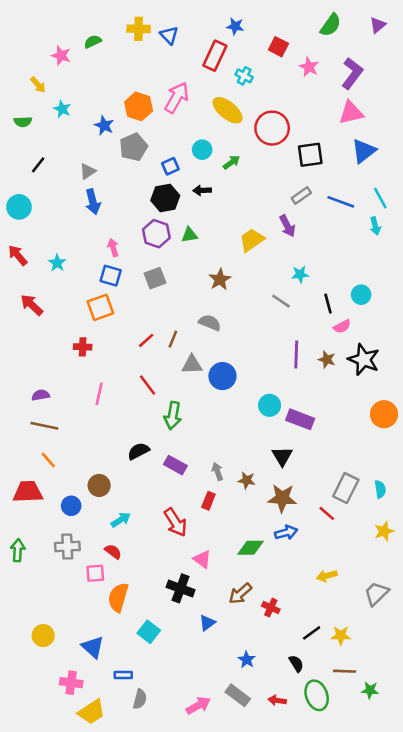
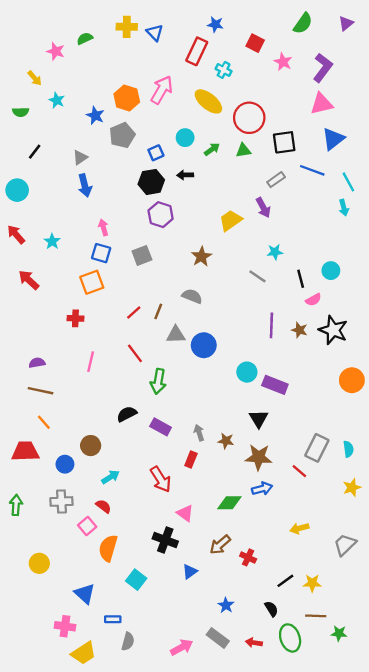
blue line: (341, 202) -> (312, 170), moved
purple hexagon: (156, 234) -> (161, 215), moved
green triangle: (189, 235) -> (243, 150), moved
pink square: (95, 573) -> (87, 526), turned -36
yellow circle: (43, 636) -> (39, 563), moved

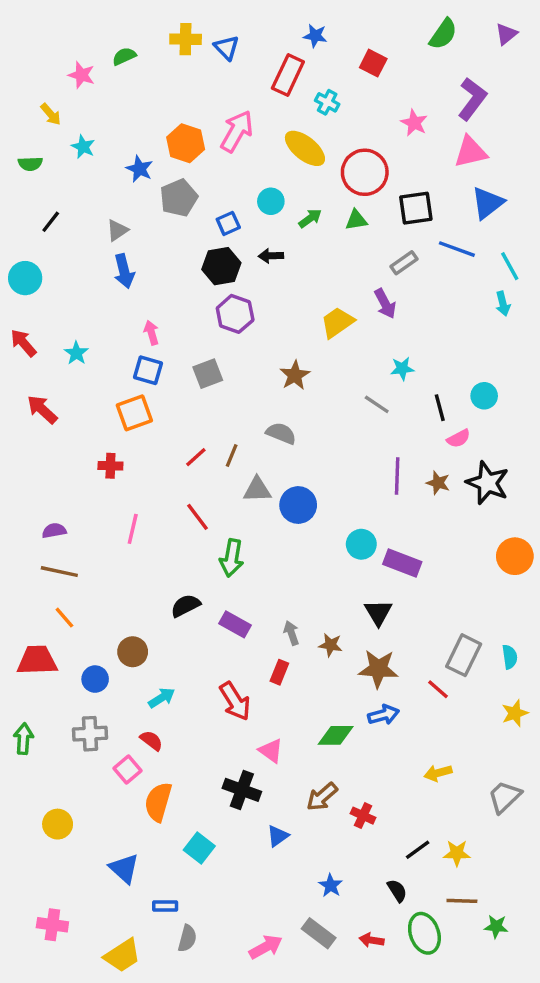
pink star: (283, 62) -> (414, 123), moved
pink cross: (65, 626) -> (52, 925), moved

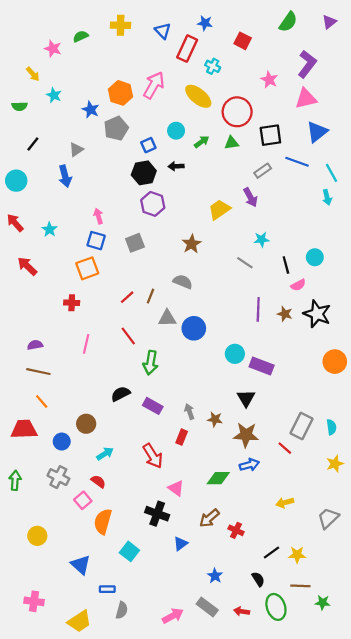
blue triangle: (226, 48) -> (163, 31), moved
blue arrow: (124, 271) -> (65, 176), moved
gray cross: (90, 734) -> (58, 477), turned 30

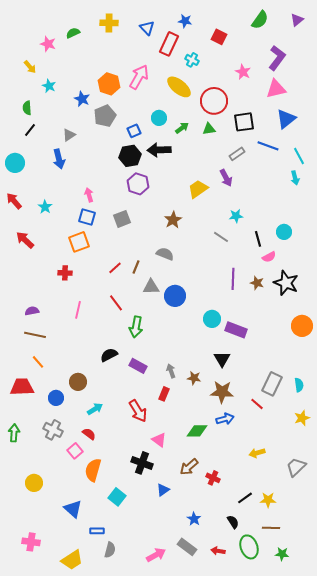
green semicircle: (20, 106) -> (27, 108), moved, turned 88
black arrow: (176, 166) -> (159, 150), size x1.6
green star: (323, 602) -> (282, 554), moved

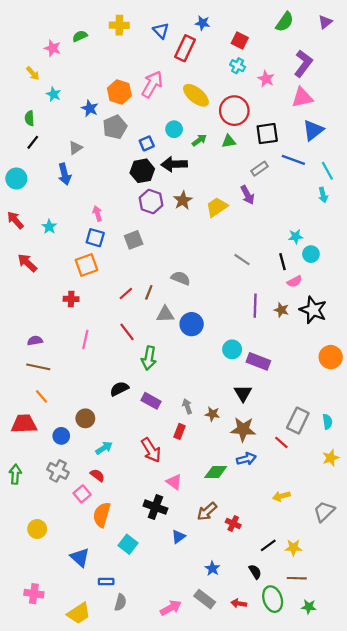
cyan cross: (192, 60) -> (238, 66), moved
cyan star: (236, 216) -> (296, 237), moved
brown star: (173, 220) -> (183, 200), moved

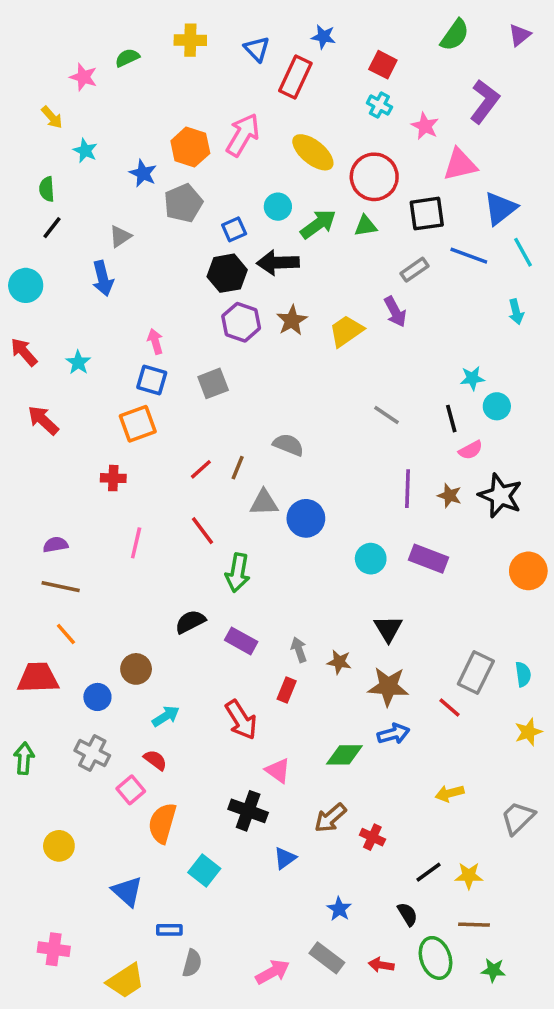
pink triangle: (302, 97) -> (460, 165), moved
green arrow: (199, 140) -> (318, 224), size x1.5
cyan line: (327, 171) -> (523, 252), moved
purple rectangle: (258, 361) -> (428, 559), moved

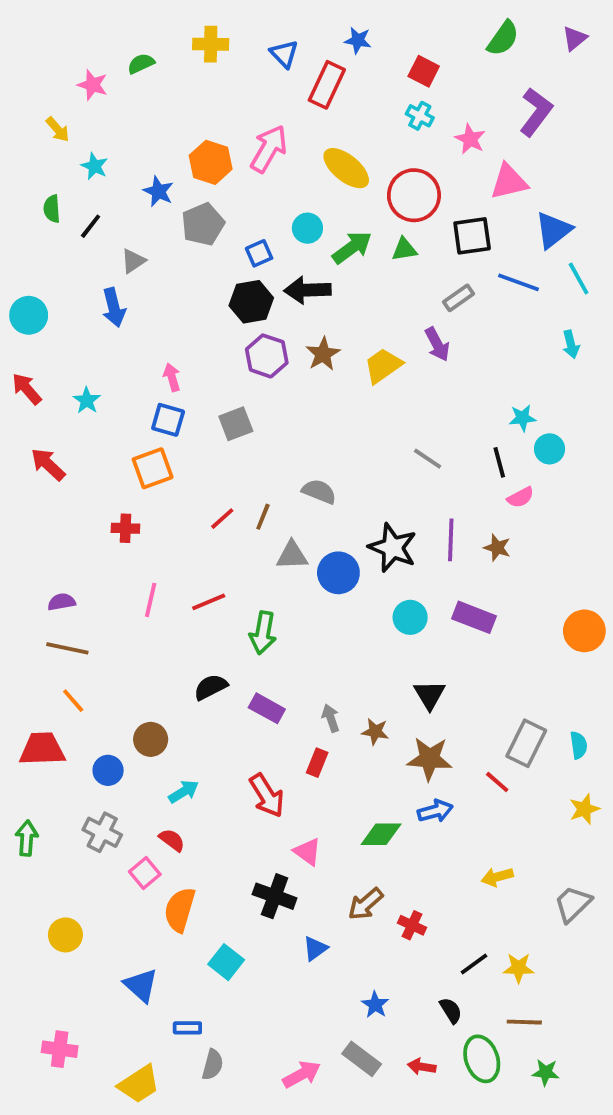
black line: (52, 228) -> (91, 226), moved
black star: (500, 496) -> (393, 548), moved
red line: (203, 531) -> (209, 602), moved, turned -76

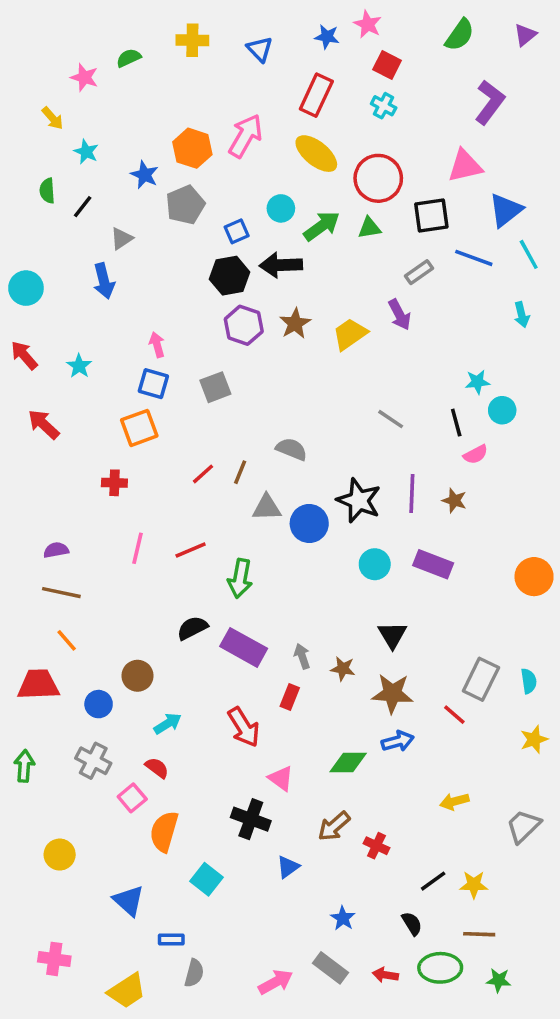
red rectangle: (327, 85) -> (316, 95), moved
pink star: (470, 139) -> (368, 24), moved
purple rectangle: (267, 708) -> (244, 647), size x1.4
green ellipse: (482, 1059) -> (440, 968), turned -72

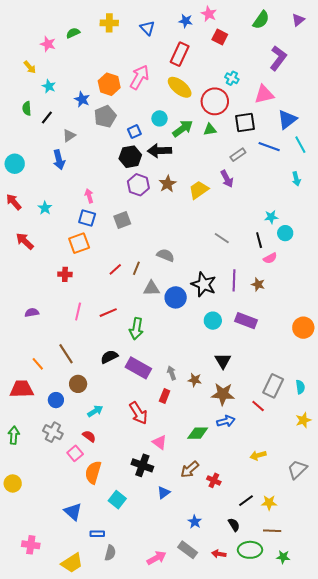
cyan cross: (384, 106) -> (232, 78), moved
brown line: (61, 593) -> (66, 354), moved, turned 45
yellow circle: (60, 855) -> (13, 483), moved

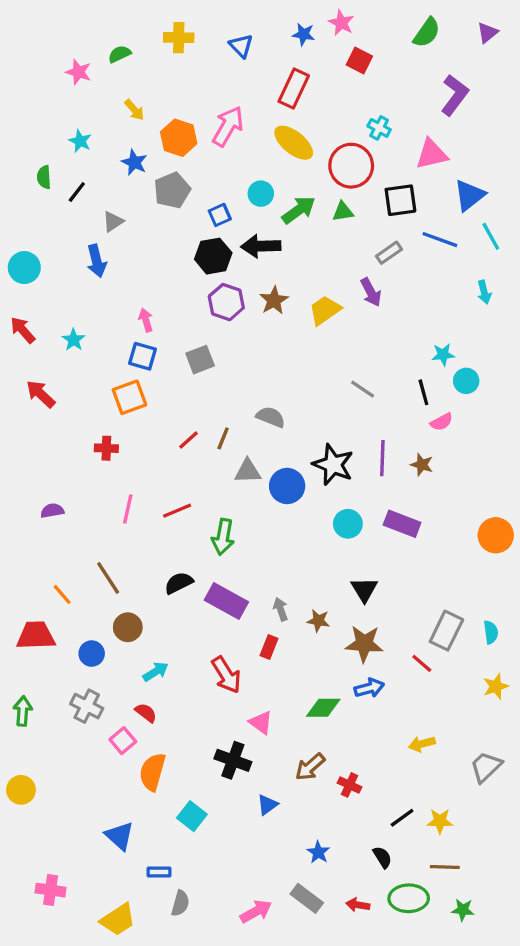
yellow arrow: (30, 67) -> (134, 110), moved

